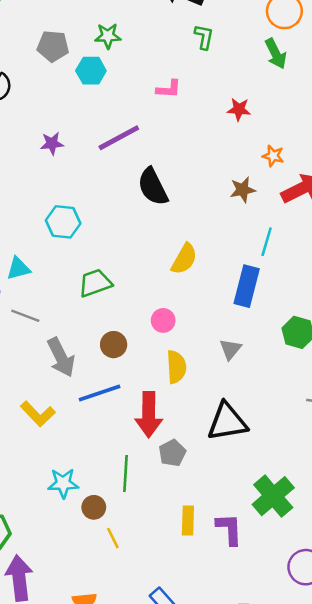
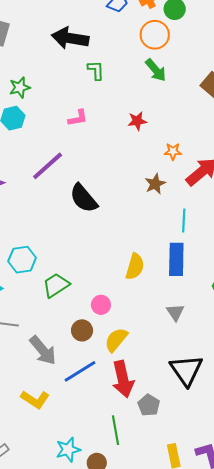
cyan hexagon: (63, 222) -> (22, 260), moved
yellow semicircle: (184, 259) -> (135, 266), moved
pink circle: (163, 320) -> (101, 305), moved
yellow semicircle: (176, 367) -> (116, 340), moved, turned -124
black triangle: (227, 422) -> (186, 370), turned -42

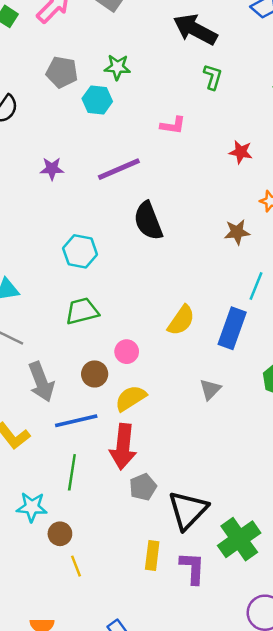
cyan hexagon: (22, 260) -> (80, 251), moved
black triangle: (186, 370) -> (188, 510), moved
green line: (115, 430) -> (72, 472), moved

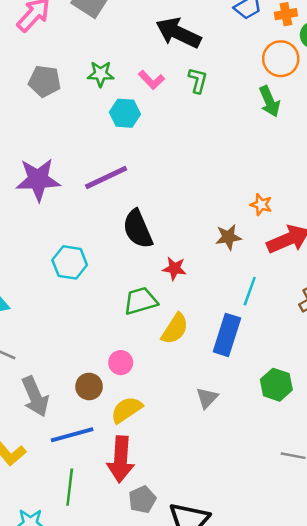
cyan hexagon: (97, 100) -> (125, 113), moved
pink L-shape: (173, 125) -> (151, 80), moved, turned 40
red star: (241, 152) -> (174, 268), moved
purple star: (52, 169) -> (38, 180), size x1.8
green trapezoid: (82, 311) -> (141, 301), moved

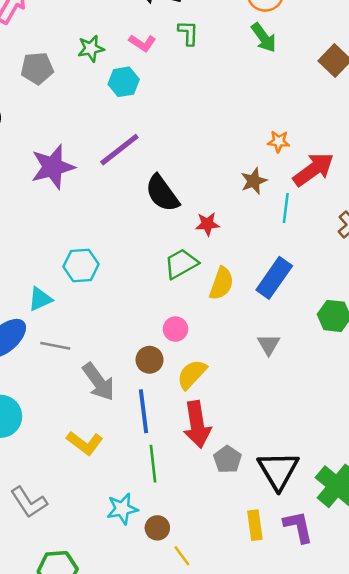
cyan hexagon: (70, 262) -> (81, 265), moved
cyan line: (250, 291) -> (286, 208), moved
blue rectangle: (227, 335) -> (274, 278), turned 30
blue line: (72, 435) -> (144, 411), turned -69

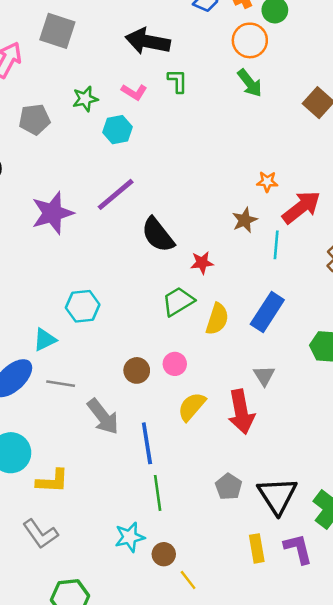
brown circle: (150, 360) -> (137, 370), moved
red arrow: (197, 425) -> (241, 412), moved
yellow L-shape: (85, 443) -> (52, 481), moved, turned -32

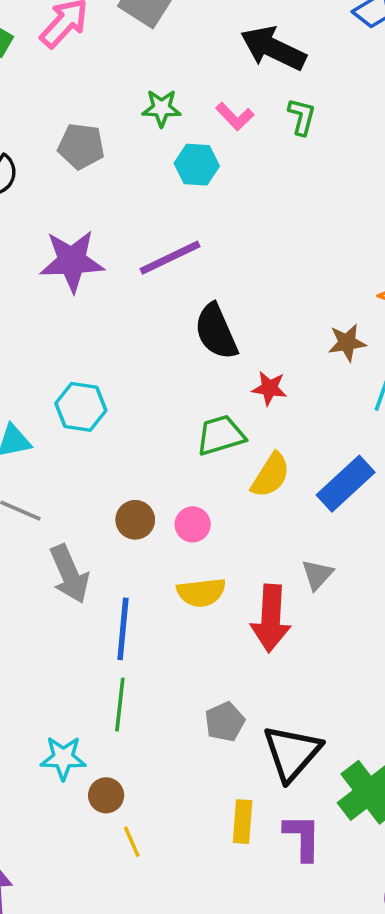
gray pentagon: (34, 119) -> (81, 146), moved
yellow semicircle: (192, 407) -> (201, 592), turned -152

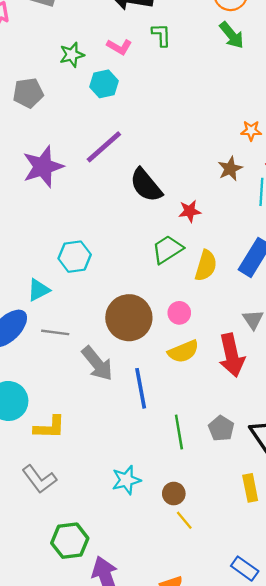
brown circle: (135, 520) -> (129, 318), size x1.8
pink circle: (193, 524) -> (179, 313), moved
green line: (120, 705) -> (179, 432), moved
brown circle: (106, 795) -> (174, 494), moved

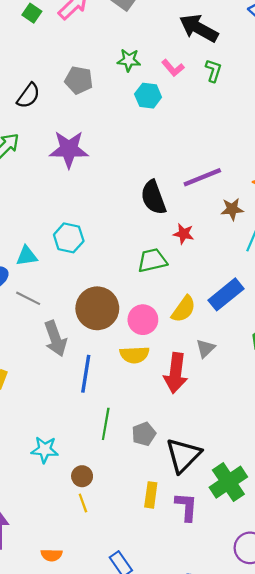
purple line: (104, 147) -> (202, 177), moved
yellow semicircle: (206, 266) -> (184, 309), moved
pink circle: (179, 313) -> (143, 320), size x1.4

